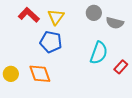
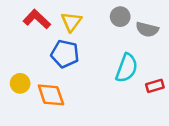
red rectangle: (121, 67) -> (155, 86), turned 32
yellow circle: (11, 74) -> (20, 83), moved

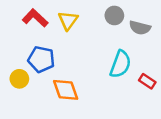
blue pentagon: (65, 54) -> (41, 59), moved
red rectangle: (155, 86) -> (147, 81), turned 49
orange diamond: (51, 95) -> (66, 90), moved

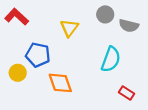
red L-shape: (35, 18) -> (17, 17), moved
yellow triangle: (68, 20) -> (69, 28), moved
red rectangle: (147, 81) -> (127, 93), moved

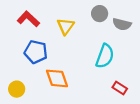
red L-shape: (17, 17) -> (28, 19), moved
yellow circle: (18, 73) -> (17, 89), moved

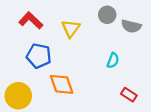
cyan semicircle: (105, 56) -> (113, 60), size x0.6
yellow circle: (17, 89) -> (18, 96), size x1.5

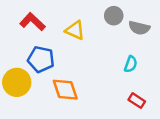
yellow triangle: (71, 28) -> (75, 30), turned -42
cyan semicircle: (113, 60) -> (131, 64), moved
yellow circle: (18, 96) -> (17, 82), moved

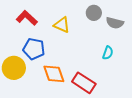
red rectangle: (137, 101) -> (84, 83), moved, size x1.6

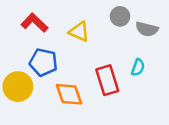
red rectangle: (84, 83) -> (107, 80), moved, turned 40

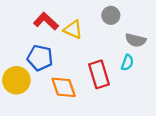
red L-shape: (34, 23) -> (46, 21), moved
gray semicircle: (147, 29) -> (136, 40), moved

